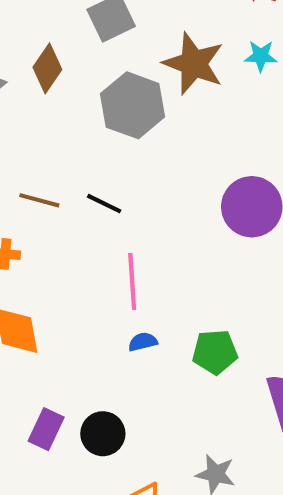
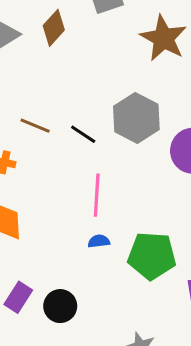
gray hexagon: (133, 105) -> (136, 118), moved
green pentagon: (215, 352) -> (152, 256), size x1.4

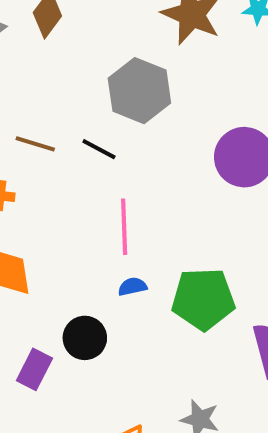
gray hexagon: (136, 118) -> (139, 91), moved
black circle: (60, 306) -> (85, 338), moved

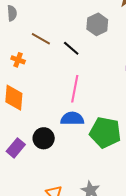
gray hexagon: (139, 91) -> (97, 24), size x0.7
blue semicircle: (132, 287) -> (72, 119), size x1.6

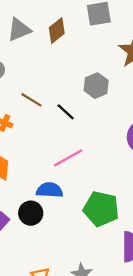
pink line: (75, 89) -> (68, 158), turned 48
blue semicircle: (72, 119) -> (49, 190), moved

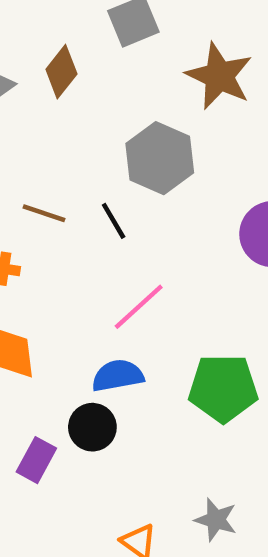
gray hexagon: (96, 86) -> (160, 158), size x1.4
black line: (66, 112) -> (114, 221), turned 30

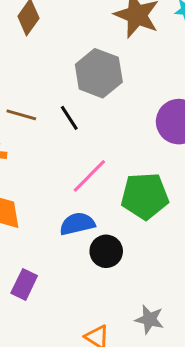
green pentagon: (223, 388) -> (145, 196), moved
black circle: (92, 427) -> (106, 251), moved

